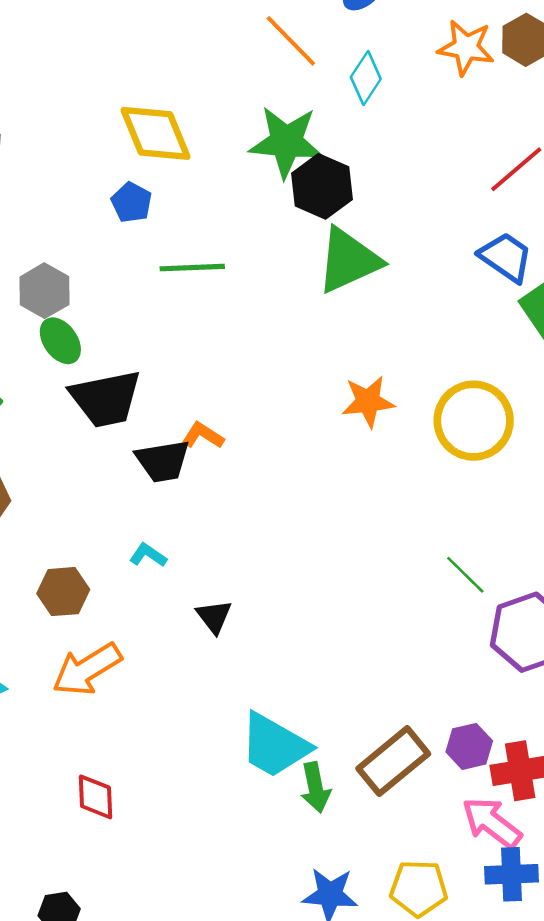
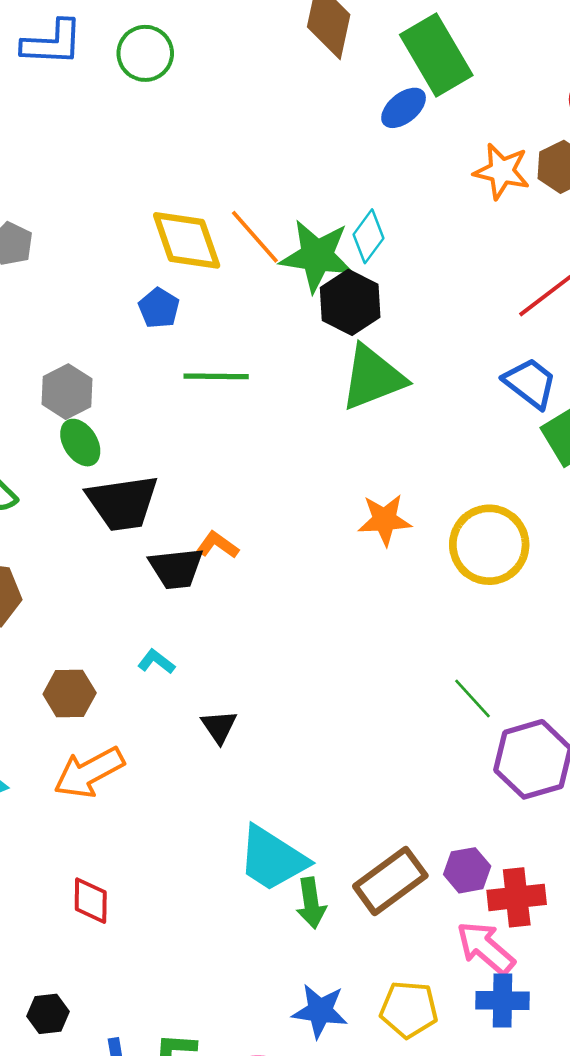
orange line: (291, 41) -> (255, 237), moved
cyan diamond: (366, 78) -> (369, 236), moved

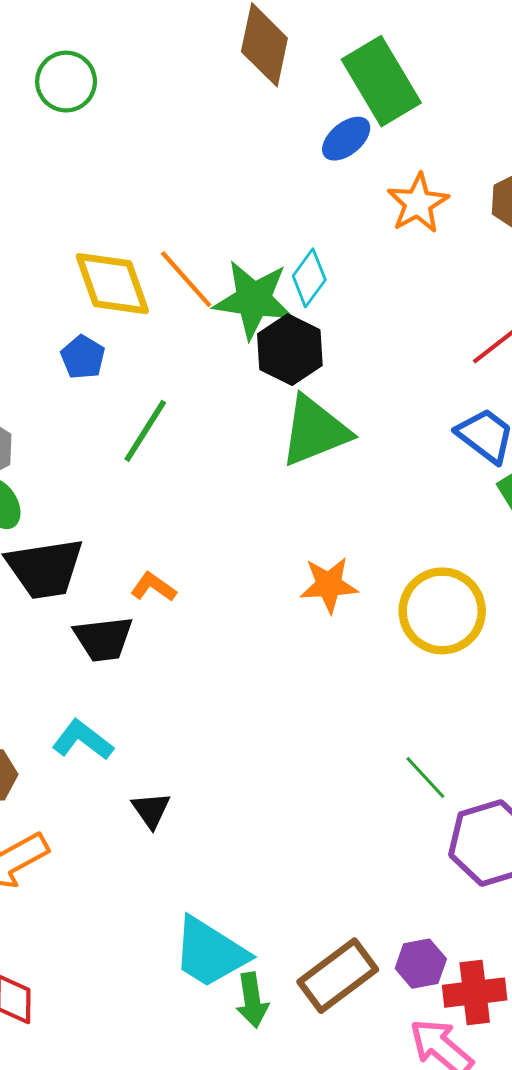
orange star: (502, 171) -> (418, 203), moved, turned 30
green line: (216, 376) -> (145, 431), turned -58
orange L-shape: (218, 545) -> (153, 587), moved
cyan L-shape: (156, 662) -> (83, 740), size x1.5

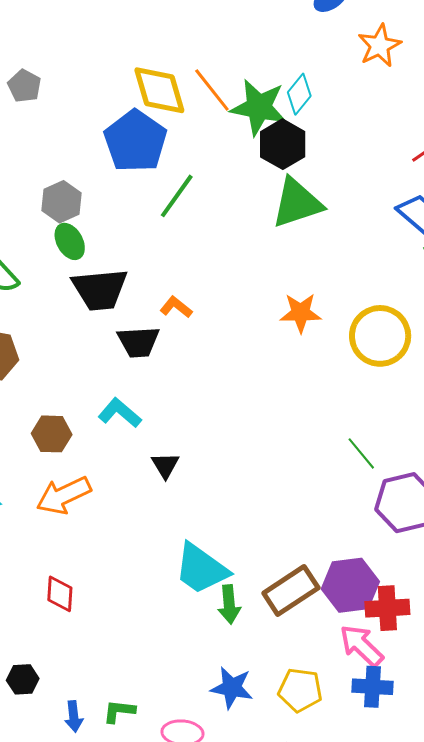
blue pentagon: (83, 357) -> (135, 141), size x2.0
purple hexagon: (421, 964) -> (350, 585), size x1.6

